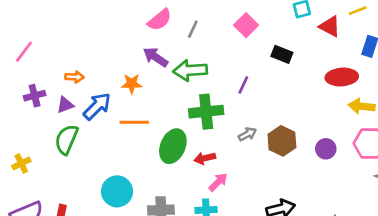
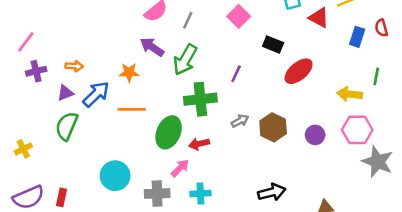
green arrow: (190, 70) -> (185, 60), turned -56
red ellipse: (342, 77) -> (299, 71), moved, turned -36
purple cross: (35, 96) -> (36, 71), moved
pink arrow: (218, 182) -> (180, 168), moved

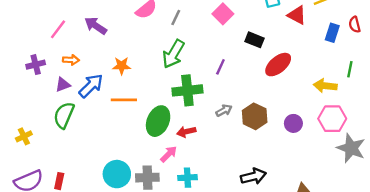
pink line: (26, 42) -> (58, 29), moved
purple arrow: (152, 47) -> (96, 26), moved
cyan circle: (115, 176) -> (117, 174), moved

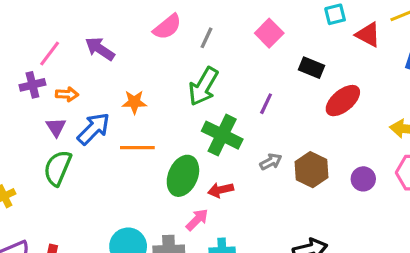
purple cross: (36, 65) -> (32, 85), moved
purple triangle: (63, 85) -> (56, 127), turned -42
green cross: (187, 90) -> (222, 135), turned 32

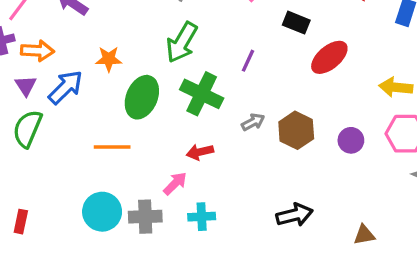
orange arrow: (67, 94) -> (37, 51), size x1.4
orange line: (137, 148) -> (112, 147), moved
green ellipse: (183, 176) -> (142, 97), moved

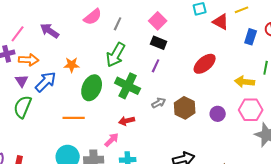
black rectangle: (296, 23) -> (159, 43), moved

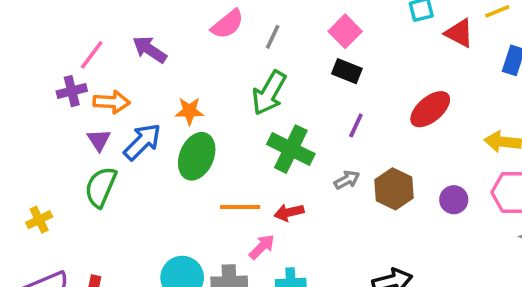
purple line: (156, 66) -> (356, 125), moved
green ellipse: (92, 88) -> (197, 156), moved
orange line: (74, 118) -> (240, 207), moved

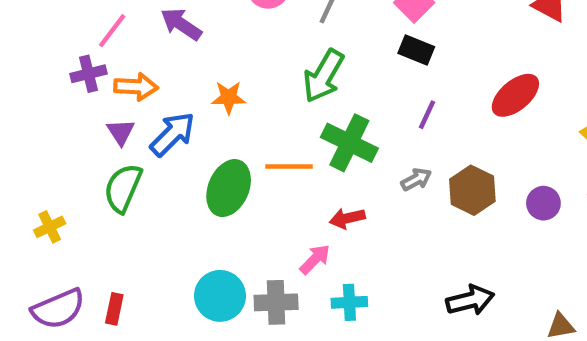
green ellipse: (197, 156) -> (229, 188), moved
orange line: (240, 207) -> (289, 166), moved

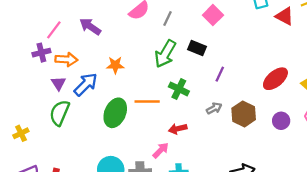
black rectangle: (416, 50) -> (197, 48), moved
red ellipse: (515, 95) -> (275, 79), moved
green cross: (349, 143) -> (179, 89), size x0.7

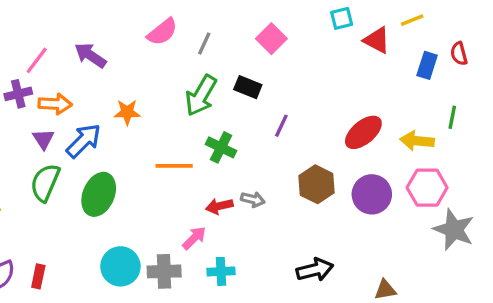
gray arrow: (214, 108) -> (253, 199), moved, turned 42
green ellipse: (115, 113) -> (99, 194), moved
purple circle: (281, 121) -> (372, 194), size x1.5

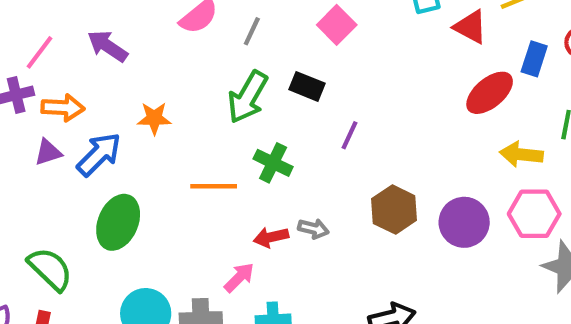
red ellipse: (363, 132) -> (490, 93), moved
purple triangle: (43, 139) -> (48, 152), turned 45
green semicircle: (45, 183) -> (50, 269), moved, turned 111

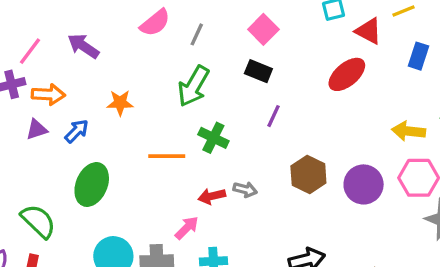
black rectangle: (307, 86) -> (258, 71), moved
red ellipse: (490, 93) -> (347, 74), moved
blue arrow: (99, 154) -> (77, 131), size x0.7

